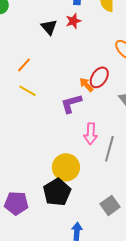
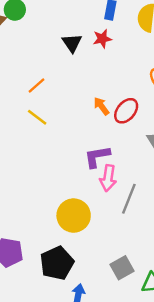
orange arrow: (86, 85) -> (101, 106), moved
purple L-shape: (71, 104) -> (97, 157), moved
black pentagon: (57, 192) -> (57, 263), moved

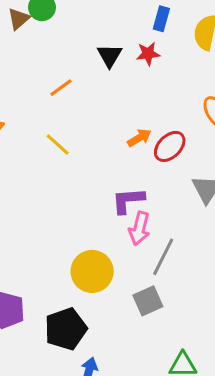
orange line: (36, 85) -> (61, 88), moved
orange arrow: (101, 106) -> (139, 138), turned 90
gray square: (122, 268) -> (148, 301), moved

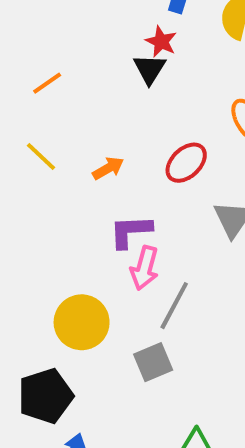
red star: (148, 54) -> (161, 42), turned 30
black triangle: (110, 55) -> (150, 69), moved
orange arrow: (139, 138) -> (108, 168), moved

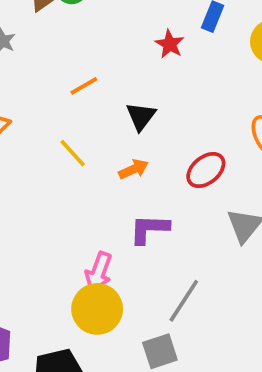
red star: (161, 42) -> (170, 44), moved
black triangle: (150, 69) -> (141, 116), moved
pink arrow: (144, 268) -> (99, 272), moved

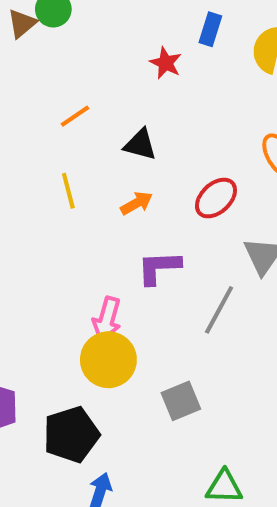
black triangle: (141, 116) -> (140, 145), turned -48
yellow line: (73, 153) -> (68, 191), turned 32
gray line: (184, 301) -> (219, 310), moved

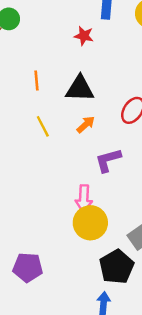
orange line: (75, 116) -> (37, 80), turned -48
black triangle: (140, 145) -> (80, 89), size x1.4
black pentagon: (71, 435) -> (117, 267), moved

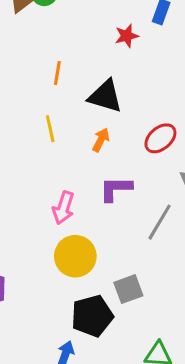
red star: (84, 36) -> (127, 36), turned 30
orange arrow: (86, 124) -> (101, 140), turned -36
pink arrow: (84, 198) -> (63, 208), moved

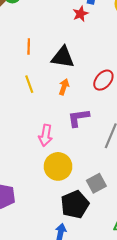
red star: (127, 36) -> (80, 14), moved

